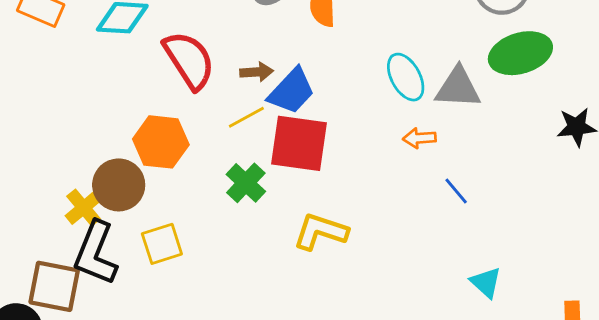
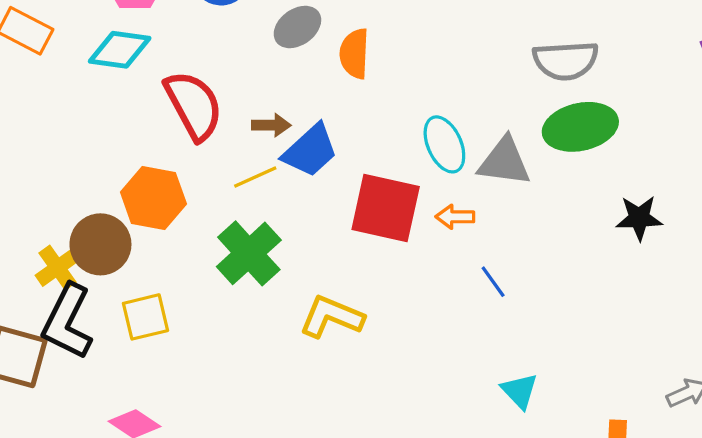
red square: (299, 143) -> (386, 208), moved
green cross: (246, 183) -> (249, 253), size x1.4

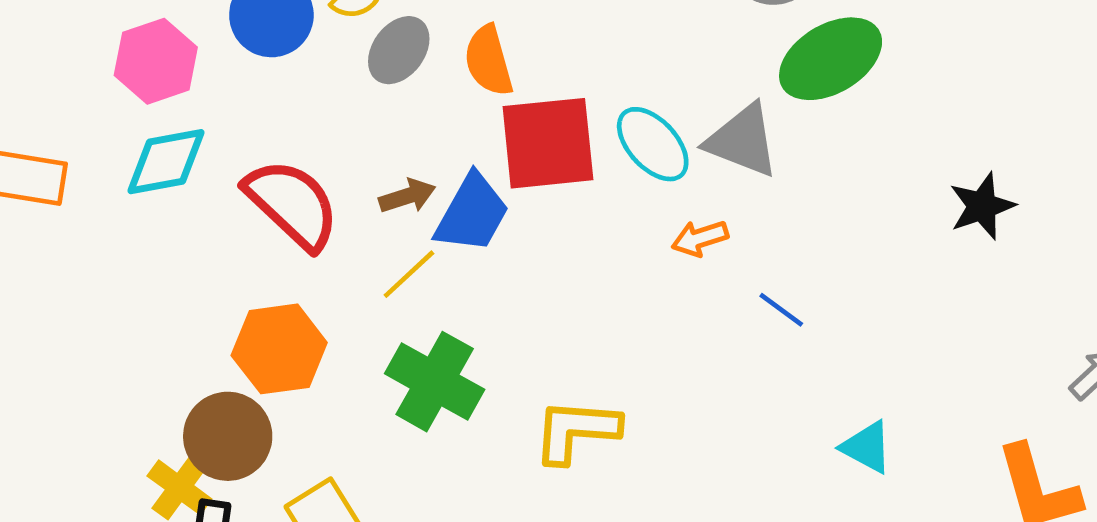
gray triangle: (504, 162) -> (742, 141), turned 32
red square: (386, 208) -> (548, 143), moved
black star: (639, 218) -> (982, 206), moved

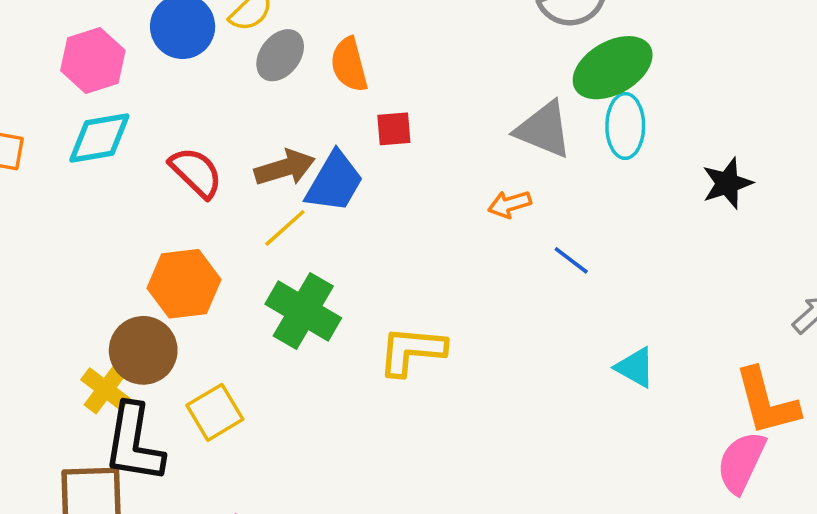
red square: (548, 143) -> (394, 129), size x0.5
cyan ellipse: (653, 144) -> (625, 126), moved, turned 42
brown arrow: (407, 196) -> (285, 168), size x1.4
red semicircle: (292, 204) -> (196, 172), size x0.7

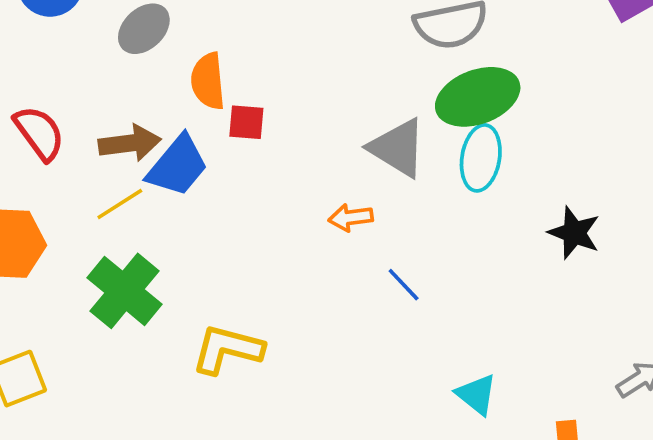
orange semicircle: (349, 65) -> (208, 81), moved
black star: (727, 183) -> (574, 233), turned 30
cyan triangle: (635, 367) -> (476, 394), moved

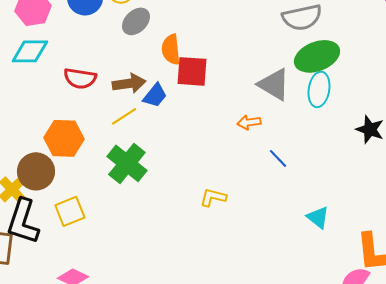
red square: (246, 122) -> (192, 71), size x1.6
red semicircle: (39, 133) -> (80, 78), turned 136
blue trapezoid: (178, 166) -> (155, 95), size x0.7
yellow L-shape: (227, 349) -> (213, 197), moved, size x0.7

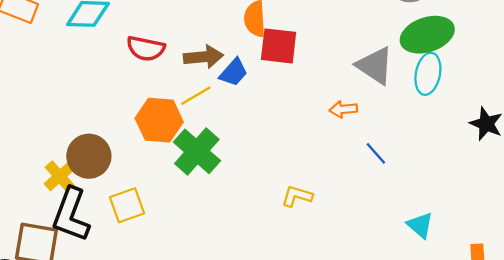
orange hexagon: (64, 138) -> (159, 120), moved

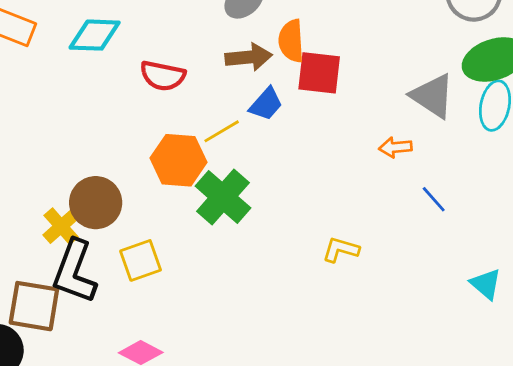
brown arrow: (203, 57) -> (249, 57), moved

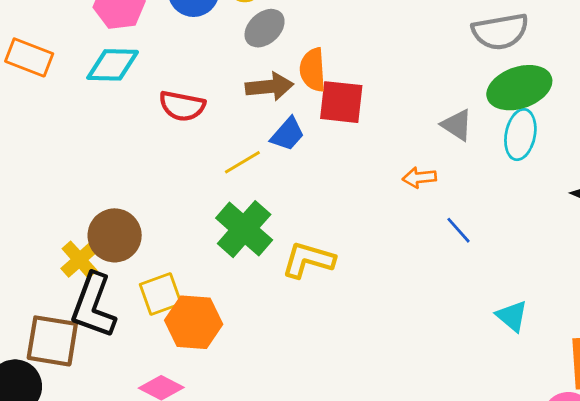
gray triangle: (433, 96) -> (457, 125), size x0.7
orange hexagon: (178, 160) -> (194, 322), moved
yellow L-shape: (341, 250) -> (308, 260), moved, size x1.4

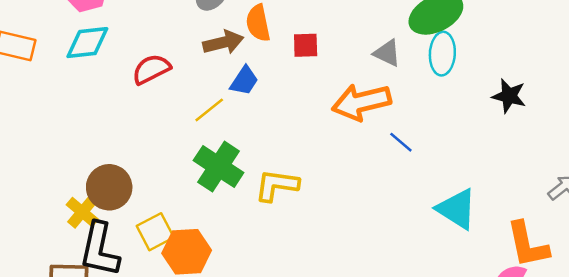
red square: (341, 102) -> (306, 45), moved, size x0.7
red semicircle: (182, 106) -> (151, 69), turned 150
orange arrow: (419, 178) -> (361, 102), size x2.0
cyan triangle: (512, 316) -> (457, 209), size x1.5

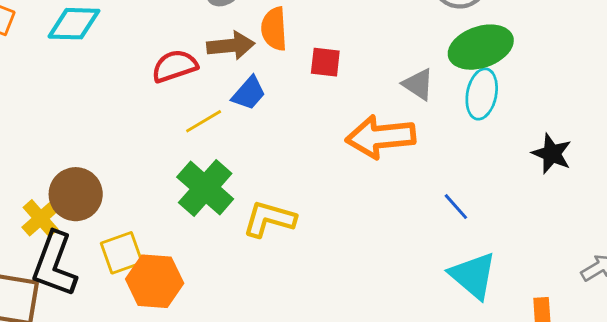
red semicircle: (151, 69) -> (175, 66), moved
blue line: (401, 142) -> (456, 207), moved

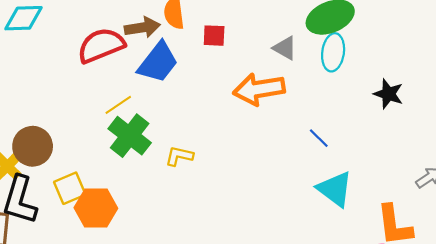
red semicircle: (175, 66) -> (101, 45), size x1.4
blue trapezoid: (249, 93) -> (158, 62), size x1.6
yellow line: (204, 121) -> (118, 105), moved
yellow L-shape: (269, 219) -> (179, 156), size x0.7

